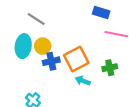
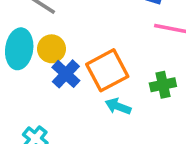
blue cross: (51, 61) -> (66, 74), turned -35

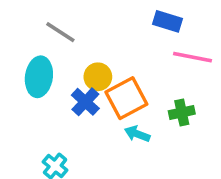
yellow circle: (52, 49) -> (98, 77), moved

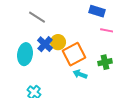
cyan ellipse: (39, 77) -> (25, 54), moved
blue cross: (85, 102) -> (45, 44), moved

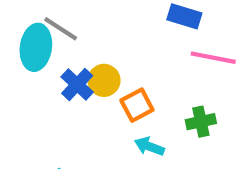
cyan ellipse: (25, 54) -> (36, 47), moved
orange square: (74, 54) -> (137, 105), size x0.7

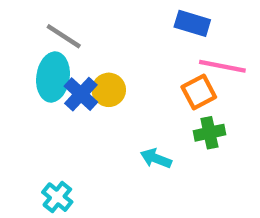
cyan ellipse: (36, 47) -> (53, 77), moved
orange square: (137, 105) -> (199, 92), moved

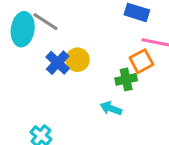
cyan ellipse: (53, 77) -> (23, 29), moved
green cross: (209, 133) -> (126, 79), moved

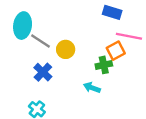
gray line: (45, 22) -> (40, 41), moved
blue cross: (58, 63) -> (43, 72), moved

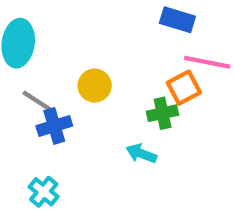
gray line: (40, 41) -> (39, 103), moved
blue cross: (43, 72) -> (54, 126), turned 30

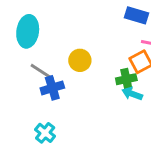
cyan arrow: (141, 154) -> (132, 94), moved

